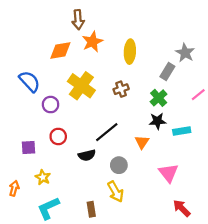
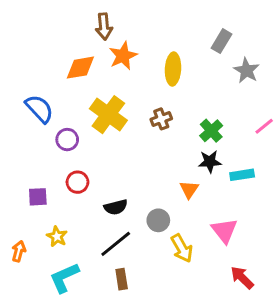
gray rectangle: (167, 71) -> (221, 41), moved
black line: (107, 132) -> (116, 244), moved
yellow arrow: (116, 192) -> (182, 248), moved

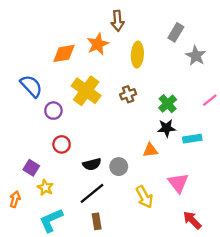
brown arrow: (104, 26) -> (118, 21), moved
orange triangle: (189, 189) -> (150, 150), turned 49
purple square: (38, 197) -> (31, 168), moved, turned 35
gray circle: (158, 220) -> (119, 167), moved

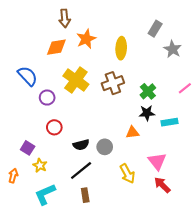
brown arrow: (118, 21) -> (65, 18), moved
brown cross: (128, 94) -> (113, 83), size x1.5
red arrow: (192, 220) -> (162, 185), moved

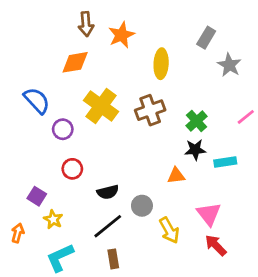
orange star: (86, 39) -> (121, 35), moved
gray circle: (105, 147) -> (142, 206), moved

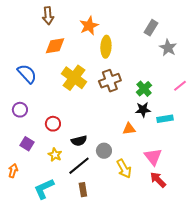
brown arrow: (86, 24) -> (48, 16), moved
yellow ellipse: (161, 64) -> (106, 47), moved
purple circle: (63, 129) -> (20, 110), moved
yellow star: (53, 219) -> (55, 155), moved

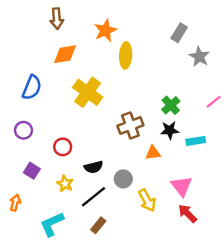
blue semicircle: (27, 74) -> (32, 87), turned 65
brown cross: (110, 81) -> (130, 126), moved
brown rectangle: (83, 190) -> (98, 225), turned 48

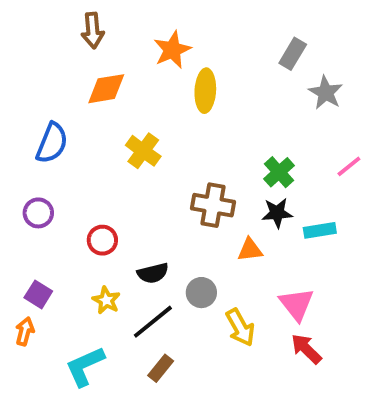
yellow cross: (88, 92) -> (143, 151), size x0.7
brown cross: (130, 126) -> (213, 205), turned 30
purple square: (32, 171) -> (38, 294), moved

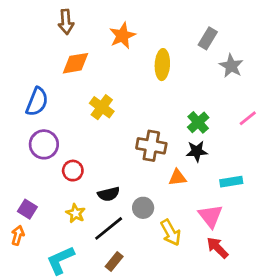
yellow ellipse: (205, 91) -> (162, 65), moved
purple circle: (38, 213) -> (44, 144), moved, size x1.4
cyan rectangle: (320, 230) -> (231, 182), moved

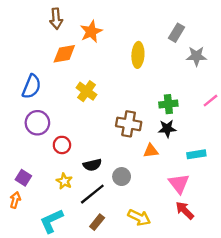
orange star: (122, 36) -> (91, 32), moved
gray star: (231, 66) -> (196, 56), turned -30
green cross: (198, 122) -> (168, 104), turned 36
yellow arrow: (171, 233) -> (139, 217), moved, turned -35

